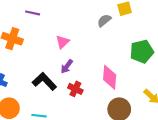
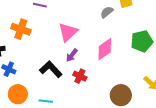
pink triangle: (63, 42) -> (68, 32), size x1.5
pink diamond: (110, 77) -> (105, 49), moved, turned 50

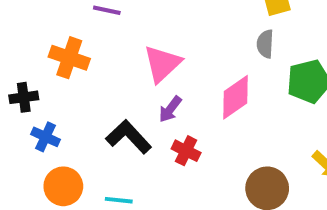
gray semicircle: (107, 12) -> (265, 44), moved, turned -48

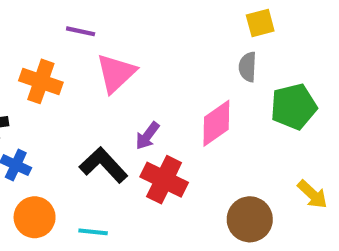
pink triangle: (162, 64) -> (116, 73), moved
red cross: (186, 151) -> (164, 180), size x1.5

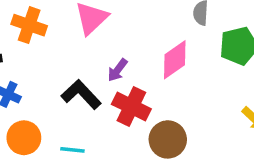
brown circle: (250, 219) -> (168, 139), moved

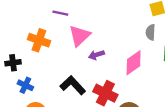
purple arrow: (117, 70) -> (96, 55), moved, turned 35

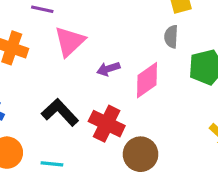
purple arrow: (96, 55) -> (108, 69), moved

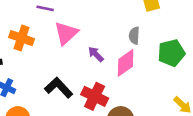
gray semicircle: (171, 37) -> (134, 36), moved
purple arrow: (108, 69) -> (96, 54), turned 63

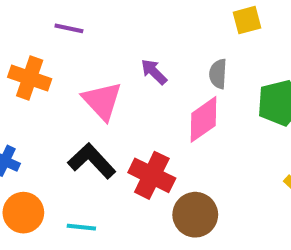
pink triangle: (66, 33) -> (102, 101), moved, turned -30
purple arrow: (96, 54) -> (154, 72), moved

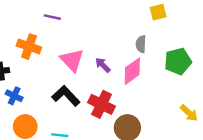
purple arrow: (154, 72) -> (103, 65), moved

